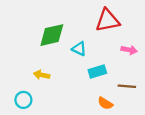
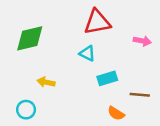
red triangle: (108, 20) -> (97, 22), moved
green diamond: (52, 35) -> (30, 38), moved
pink arrow: (129, 50) -> (142, 41), moved

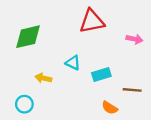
cyan triangle: (87, 53) -> (73, 63), moved

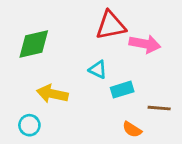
pink arrow: (134, 39) -> (145, 44), moved, size x1.5
cyan triangle: (73, 63) -> (98, 70), moved
yellow arrow: (43, 78) -> (52, 94), size x1.5

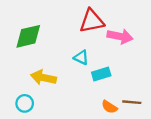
brown line: (159, 108) -> (132, 102), moved

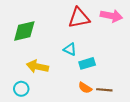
pink arrow: (120, 36) -> (111, 16), moved
brown line: (132, 102) -> (104, 90), moved
orange semicircle: (109, 107) -> (85, 88), moved

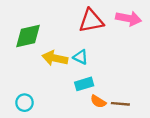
cyan rectangle: (87, 63) -> (84, 84), moved
yellow arrow: (37, 67) -> (55, 58), moved

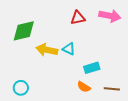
red triangle: (91, 21) -> (78, 18), size x0.7
cyan rectangle: (84, 84) -> (92, 68), moved
brown line: (120, 104) -> (112, 89), moved

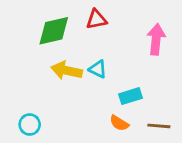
pink arrow: (110, 16) -> (156, 39), moved, turned -95
red triangle: (78, 18) -> (96, 19), moved
green diamond: (24, 31) -> (54, 31), moved

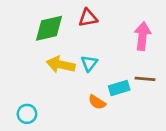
cyan triangle: (98, 69) -> (89, 63), turned 42
orange semicircle: (119, 123) -> (97, 102), moved
brown line: (159, 126) -> (145, 79), moved

